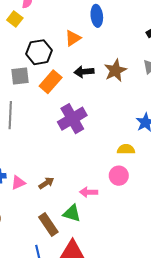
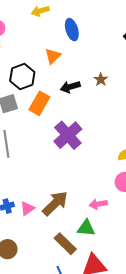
brown star: (115, 70) -> (101, 80), size x0.6
brown arrow: (46, 183) -> (55, 203), size x1.8

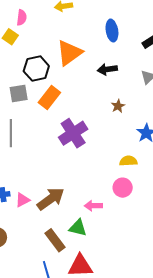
blue ellipse: (72, 30) -> (112, 31), moved
orange triangle: (53, 56) -> (69, 53), size x1.6
brown star: (101, 80) -> (118, 106), moved
black arrow: (70, 87) -> (107, 69), moved

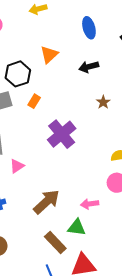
orange triangle: (69, 53) -> (49, 55), size x0.7
orange rectangle: (49, 98) -> (34, 101), size x0.6
pink triangle: (23, 200) -> (17, 166), moved

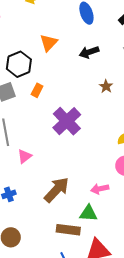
brown rectangle: (55, 242) -> (68, 230), turned -35

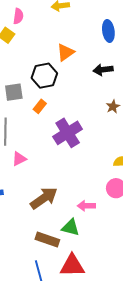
black hexagon: (19, 64) -> (44, 76), moved
orange rectangle: (37, 90) -> (40, 106), moved

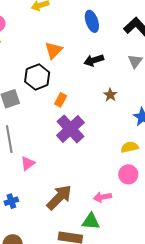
orange rectangle: (40, 106) -> (61, 100), moved

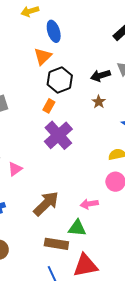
blue ellipse: (92, 21) -> (54, 31), moved
black arrow: (94, 60) -> (100, 76), moved
black hexagon: (37, 77) -> (60, 80), moved

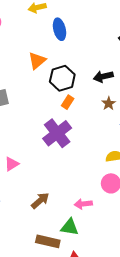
orange triangle: (43, 56) -> (37, 61), moved
brown star: (99, 102) -> (109, 103), moved
orange rectangle: (49, 106) -> (68, 102), moved
brown arrow: (46, 204) -> (40, 201), size x0.7

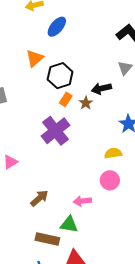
blue ellipse: (60, 29) -> (57, 27), turned 55
black arrow: (103, 77) -> (101, 89), moved
brown star: (109, 103) -> (86, 103), moved

